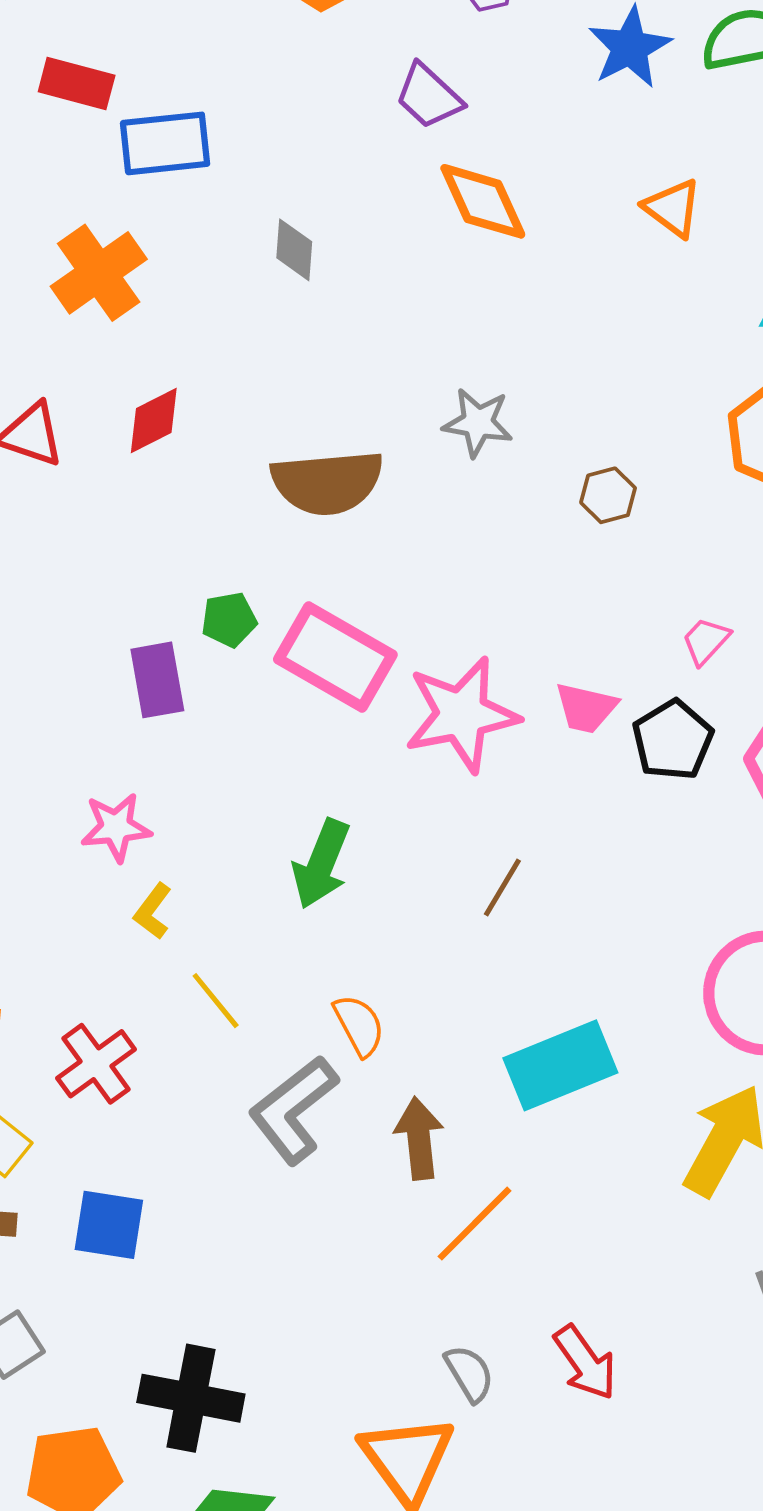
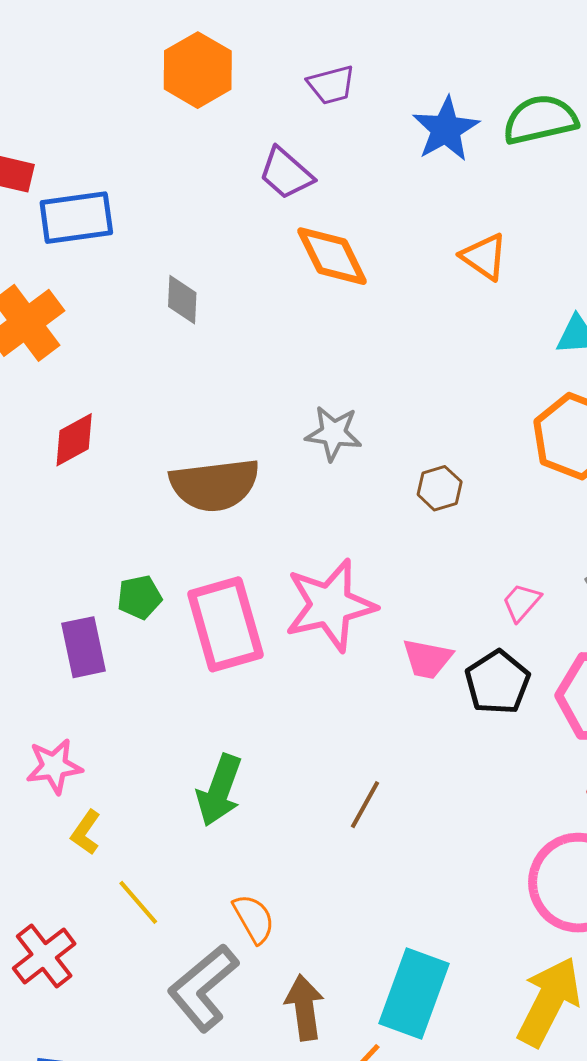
pink rectangle: (335, 657) -> (225, 624), turned 46
pink star: (462, 714) -> (330, 605), moved
cyan rectangle: (560, 1065) -> (414, 994), moved, turned -46

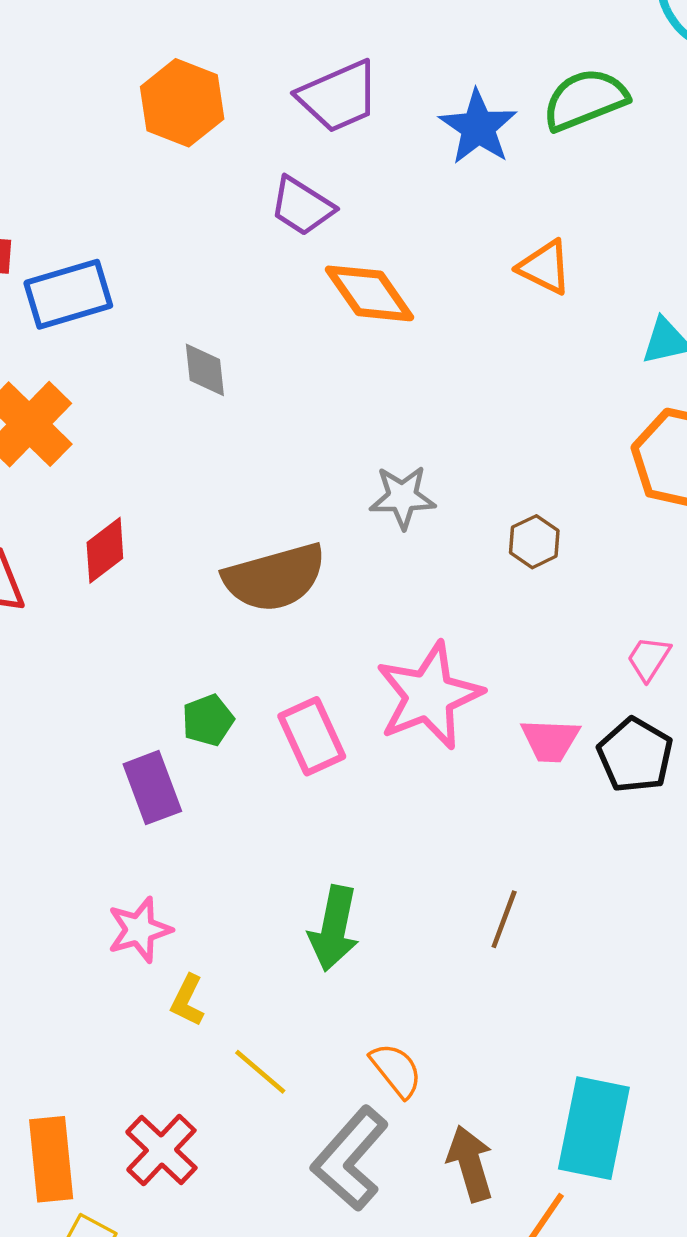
purple trapezoid: (331, 85) -> (339, 96), size x1.5
pink rectangle: (225, 624) -> (312, 736), size x0.7

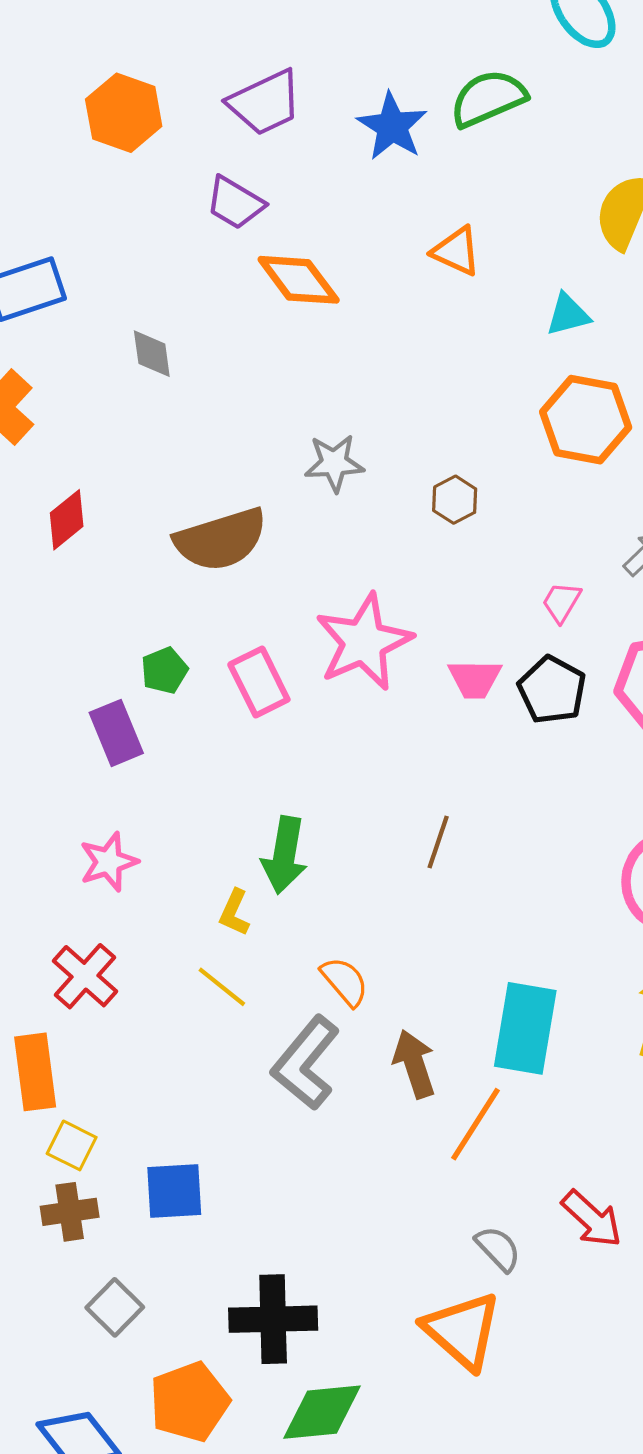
yellow L-shape: (188, 1000) -> (234, 913), moved
red cross: (161, 1150) -> (85, 976), moved

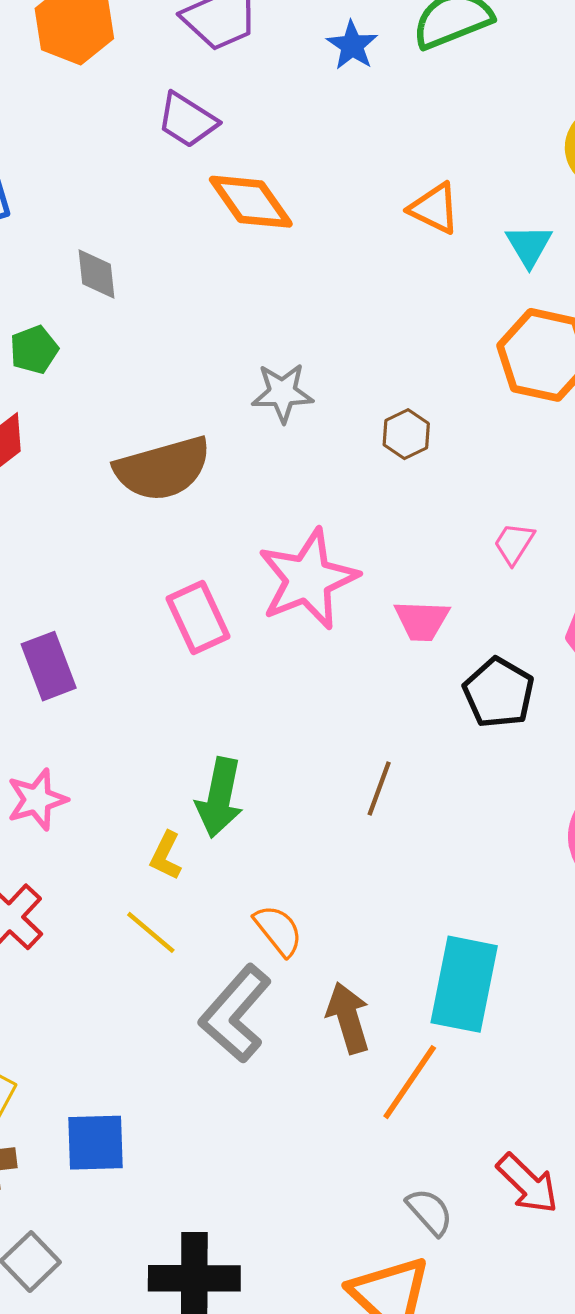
blue star: (392, 126) -> (352, 45), size x0.7
orange triangle: (456, 251) -> (434, 208), moved
cyan triangle: (568, 315) -> (529, 246), turned -48
green pentagon: (164, 670) -> (34, 350), moved
black pentagon: (552, 690) -> (499, 693), moved

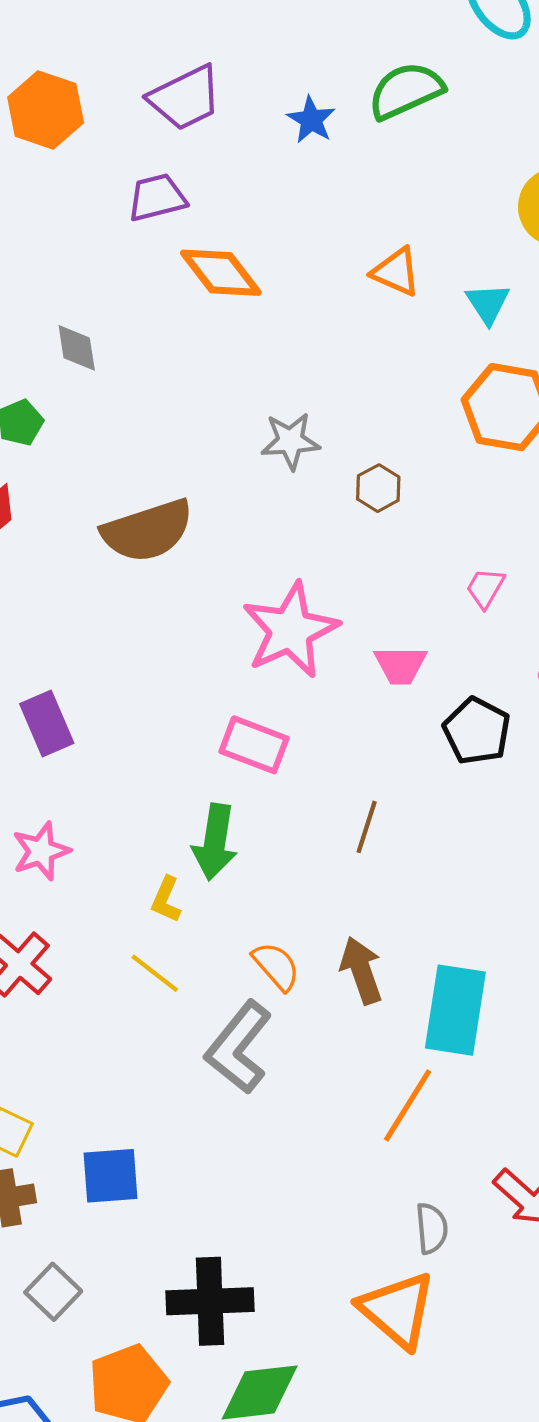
purple trapezoid: (187, 120) -> (157, 198), turned 136
gray star: (282, 393) -> (290, 441), moved
pink rectangle: (198, 617) -> (254, 745), moved, turned -42
brown arrow: (348, 1018) -> (361, 970), moved
gray semicircle: (430, 1212) -> (432, 1228), turned 39

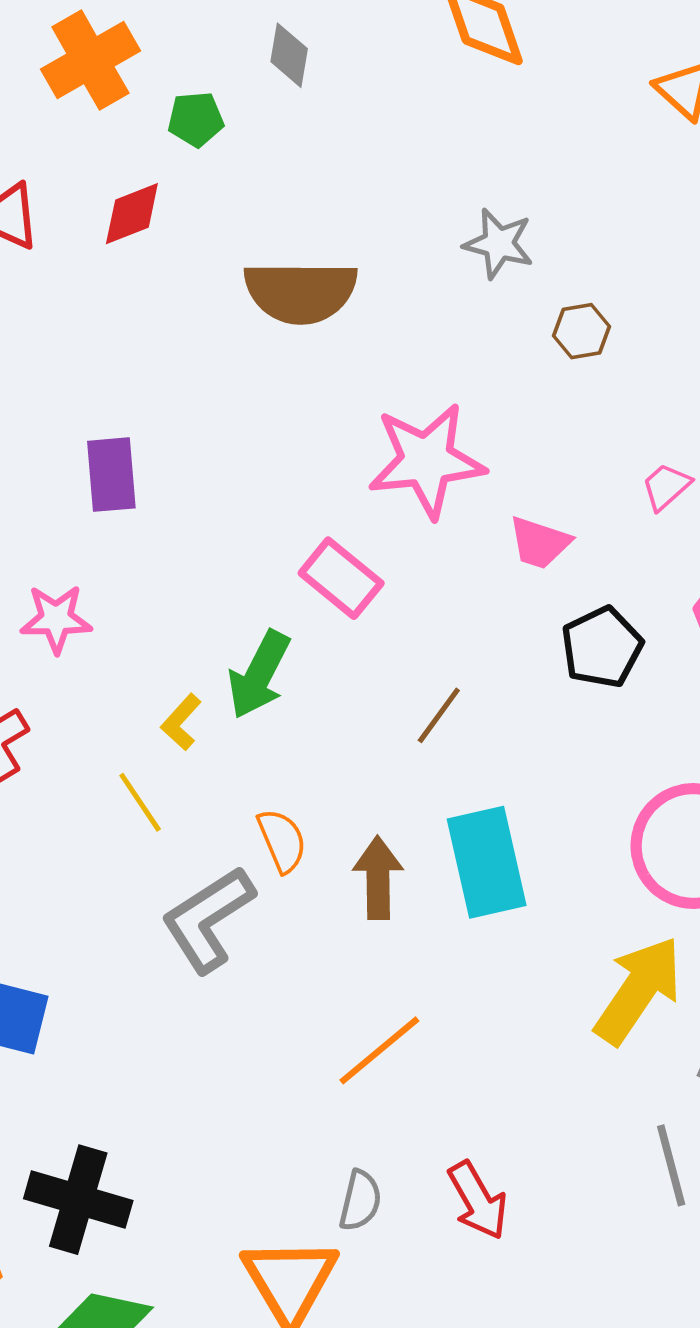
cyan rectangle: (455, 1010) -> (487, 862), moved, turned -40

